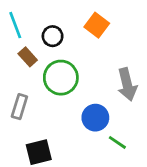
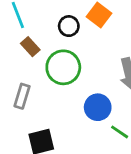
black circle: (53, 36) -> (69, 26), moved

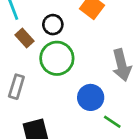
black circle: (69, 26) -> (53, 25), moved

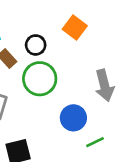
green line: (112, 122) -> (95, 142), turned -60

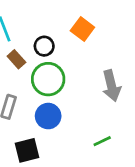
blue circle: (73, 118) -> (48, 116), moved

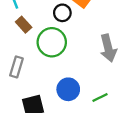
black circle: (44, 46) -> (62, 13), moved
blue circle: (48, 116) -> (68, 89), moved

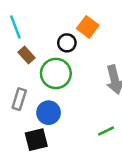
blue circle: (68, 89) -> (49, 113), moved

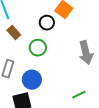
green circle: (56, 73) -> (38, 48), size x0.7

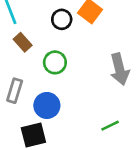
black circle: (47, 23) -> (62, 19), moved

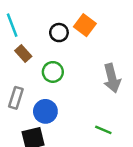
green line: (110, 126) -> (103, 130), turned 49

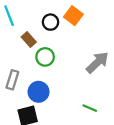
brown rectangle: (23, 53) -> (29, 40), moved
gray arrow: (112, 78) -> (97, 62), turned -120

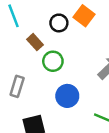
blue circle: (39, 92) -> (67, 96), moved

